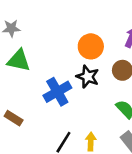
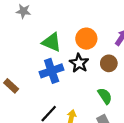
green triangle: (19, 60) -> (52, 42), moved

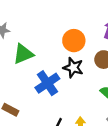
green triangle: (52, 42) -> (23, 54), moved, turned -30

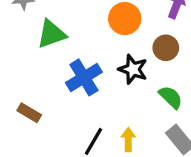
black star: (73, 68) -> (133, 69), moved

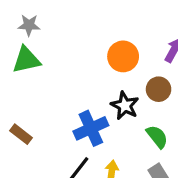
green triangle: (51, 34) -> (26, 60), moved
blue cross: (84, 77) -> (91, 128), moved

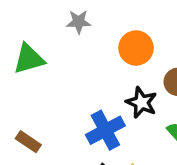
gray star: (29, 25) -> (79, 22), moved

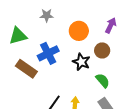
blue cross: (105, 130) -> (48, 53), moved
brown rectangle: (28, 142) -> (26, 69), moved, size x1.5

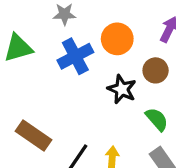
blue cross: (48, 53) -> (75, 56), moved
brown rectangle: (26, 69) -> (33, 136), moved

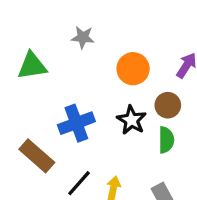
blue cross: (75, 56) -> (76, 123), moved
green semicircle: (157, 119) -> (166, 140), moved, turned 35

